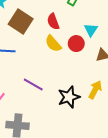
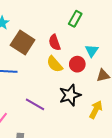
black star: (69, 97) -> (70, 95), moved

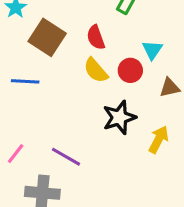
purple line: (35, 104) -> (66, 157), moved

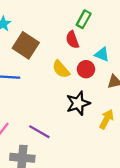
red semicircle: (96, 37) -> (72, 40), moved
cyan triangle: (152, 50) -> (102, 54), turned -42

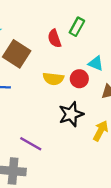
red semicircle: (72, 40) -> (54, 39), moved
yellow semicircle: (61, 69) -> (53, 79), turned -42

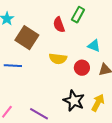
red circle: (79, 79) -> (82, 68), moved
black star: (71, 114) -> (74, 101), moved, turned -30

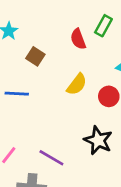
brown square: (27, 38) -> (35, 56), size x0.6
yellow semicircle: (58, 59) -> (77, 84), turned -60

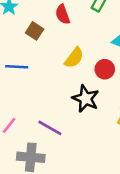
red semicircle: (78, 39) -> (63, 14), moved
black star: (98, 140) -> (86, 99), moved

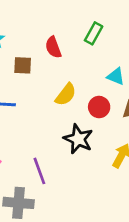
brown square: (35, 31) -> (23, 65), turned -30
purple line: (50, 128) -> (39, 171), turned 40

